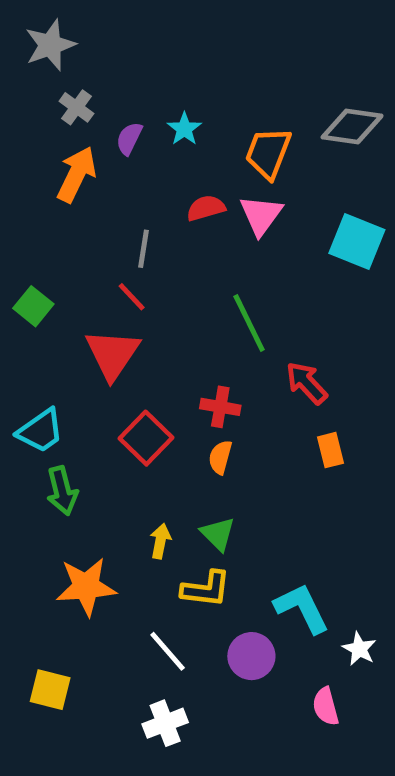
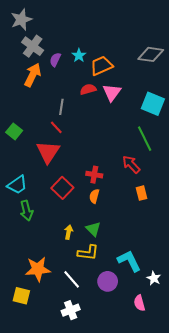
gray cross: (76, 107) -> (33, 46), size x1.5
orange trapezoid: (268, 153) -> (101, 66), moved, turned 45
green line: (249, 323) -> (145, 139), moved
orange star: (86, 587) -> (38, 269), moved

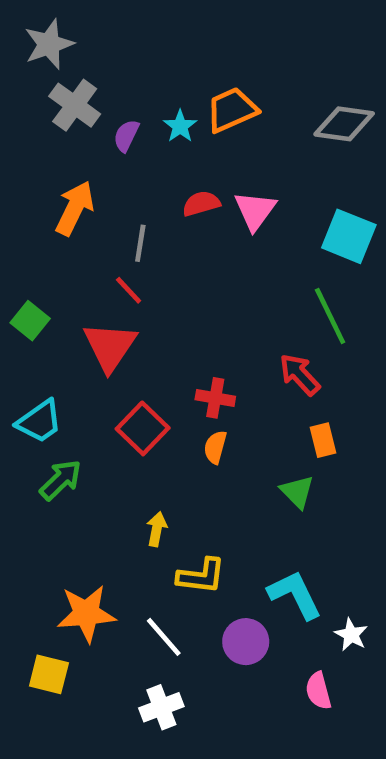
orange trapezoid: (101, 66) -> (232, 110), moved
orange arrow: (33, 75) -> (75, 208), moved
green square: (14, 131) -> (30, 321), moved
green arrow: (26, 211) -> (61, 480), turned -120
green triangle: (93, 229) -> (297, 492), moved

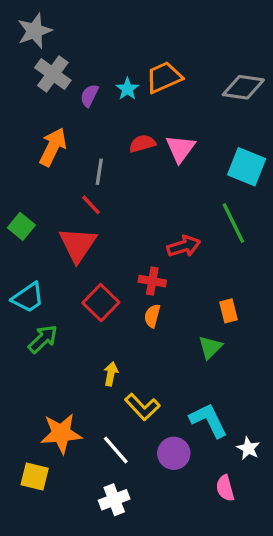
red arrow: (300, 375) -> (184, 246), moved, turned 116
green triangle: (297, 492) -> (210, 347), turned 30
yellow L-shape: (201, 576) -> (142, 407), turned 40

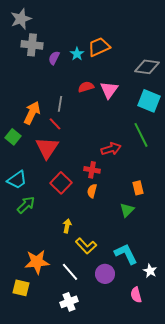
gray cross: (53, 74) -> (32, 45), turned -30
gray diamond: (243, 87) -> (147, 67), moved
orange arrow: (53, 147) -> (32, 113), moved

